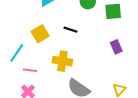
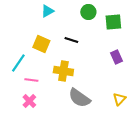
yellow square: (40, 34) -> (41, 44), turned -36

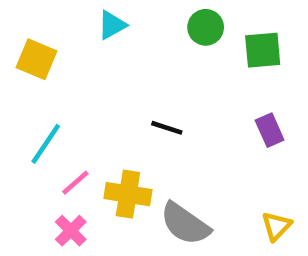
black line: (71, 40) -> (167, 128), moved
yellow square: (41, 44) -> (37, 59), moved
yellow cross: (63, 71) -> (128, 194), moved
pink line: (31, 80) -> (75, 183), turned -48

